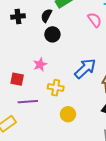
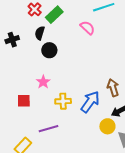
blue arrow: (85, 68) -> (90, 102), moved
purple line: (28, 102) -> (48, 129), moved
yellow circle: (68, 114) -> (107, 126), moved

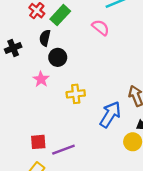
pink star: (43, 82) -> (41, 79), moved
red square: (24, 101) -> (38, 142), moved
yellow cross: (63, 101) -> (76, 94), moved

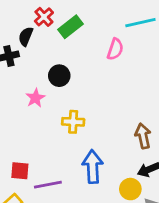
pink semicircle: (101, 28) -> (115, 49), turned 60
black semicircle: (45, 38) -> (26, 36), moved
blue arrow: (110, 114) -> (93, 167), moved, turned -44

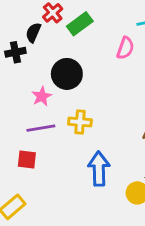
black circle: (59, 76) -> (67, 74), size x1.4
red square: (20, 171) -> (27, 160), moved
purple line: (48, 185) -> (41, 128), moved

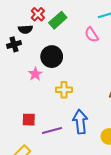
black semicircle: (33, 33) -> (25, 29), turned -112
pink semicircle: (125, 48) -> (92, 35), turned 133
purple line: (41, 128) -> (52, 131), moved

